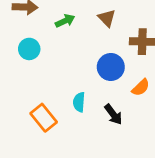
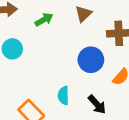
brown triangle: (107, 18) -> (83, 14), turned 36

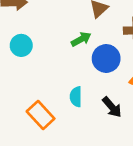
green arrow: (44, 20) -> (81, 39), moved

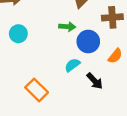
green arrow: (81, 39) -> (67, 27), turned 35
cyan semicircle: (76, 97) -> (72, 65), moved, turned 56

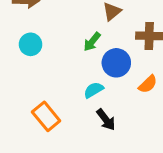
green arrow: (67, 27) -> (92, 42), turned 119
black arrow: (95, 81) -> (106, 120), moved

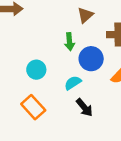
green arrow: (92, 42) -> (70, 42), turned -42
cyan circle: (31, 44) -> (36, 70), moved

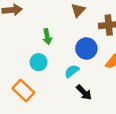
green arrow: (70, 42) -> (47, 37), moved
orange rectangle: (33, 107) -> (23, 90), moved

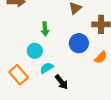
cyan semicircle: (72, 71) -> (47, 68), moved
black arrow: (84, 92) -> (62, 82), moved

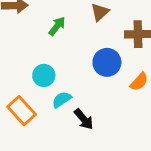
green arrow: (45, 29) -> (57, 26), moved, turned -136

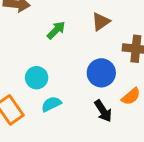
black arrow: (84, 119) -> (103, 111), moved

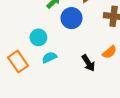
blue circle: (101, 73) -> (71, 18), moved

